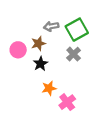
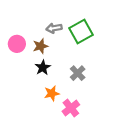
pink circle: (18, 50) -> (17, 44), moved
gray cross: (74, 54) -> (78, 73), moved

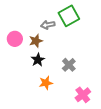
green square: (81, 31) -> (69, 16), moved
pink cross: (71, 108) -> (83, 95), moved

